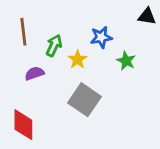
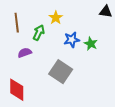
blue star: (101, 37) -> (72, 40), moved
yellow star: (78, 59) -> (56, 18), moved

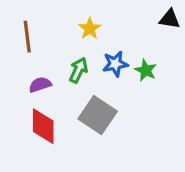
green arrow: (39, 33) -> (78, 70), moved
red diamond: (17, 90) -> (43, 126), moved

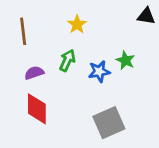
blue star: (115, 64) -> (99, 71), moved
gray square: (98, 115) -> (109, 123), moved, turned 32

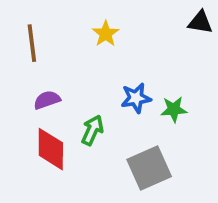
green arrow: (67, 60) -> (92, 130), moved
green star: (125, 60) -> (174, 109), moved, turned -30

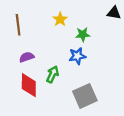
green star: (174, 109) -> (83, 34), moved

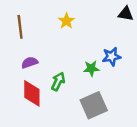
green star: (83, 34) -> (91, 68), moved
blue star: (77, 56) -> (112, 57), moved

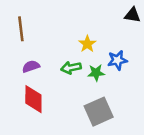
yellow star: (66, 21) -> (87, 44), moved
green arrow: (58, 81) -> (71, 68), moved, turned -126

